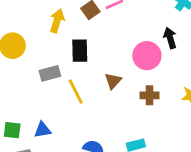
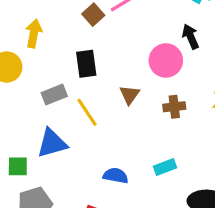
yellow arrow: (57, 21) -> (34, 34), moved
blue triangle: (43, 130) -> (52, 143), moved, size x1.5

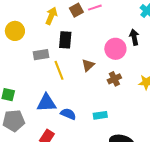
yellow arrow: (34, 34) -> (51, 16), moved
brown cross: (174, 107) -> (114, 79), turned -32
blue triangle: (52, 143) -> (46, 103), moved

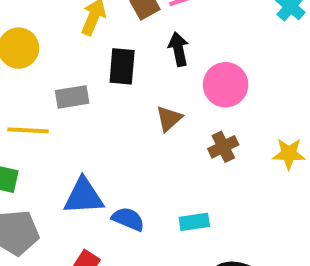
black arrow: (134, 37) -> (178, 49), moved
yellow line: (59, 70) -> (28, 130), moved, turned -66

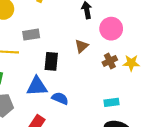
black rectangle: (122, 66) -> (51, 61), moved
yellow star: (289, 154) -> (131, 63), moved
cyan rectangle: (194, 222) -> (112, 102), moved

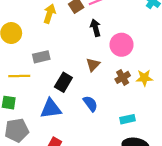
black rectangle: (51, 61) -> (63, 82), turned 30
blue semicircle: (60, 98) -> (90, 104), moved, turned 35

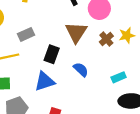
brown triangle: (93, 65) -> (76, 32), size x1.6

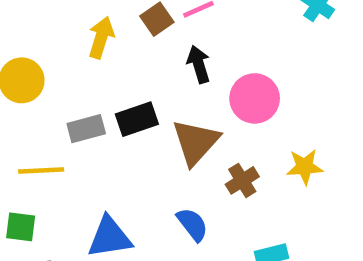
brown cross: (106, 39) -> (242, 180), moved
black rectangle: (52, 54) -> (137, 119), moved, turned 42

